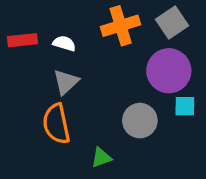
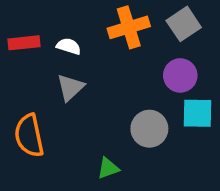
purple circle: (169, 71) -> (180, 75), size x0.7
cyan square: (185, 106) -> (197, 113), size x1.4
orange semicircle: (56, 124) -> (29, 136), moved

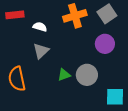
red rectangle: (24, 43) -> (15, 15), moved
cyan square: (197, 113) -> (115, 97), moved
green triangle: (108, 168) -> (64, 75), moved

